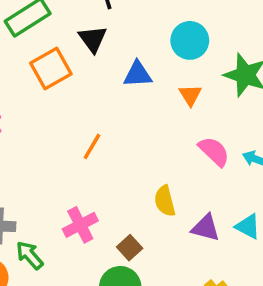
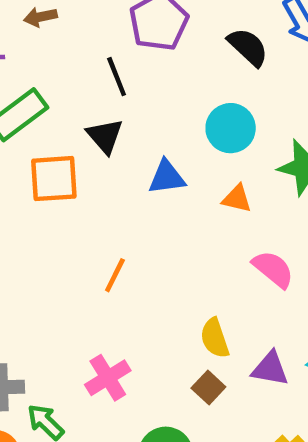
orange square: (51, 68) -> (54, 179), turned 30
orange triangle: (190, 95) -> (237, 199), turned -40
brown square: (130, 248) -> (208, 388), moved

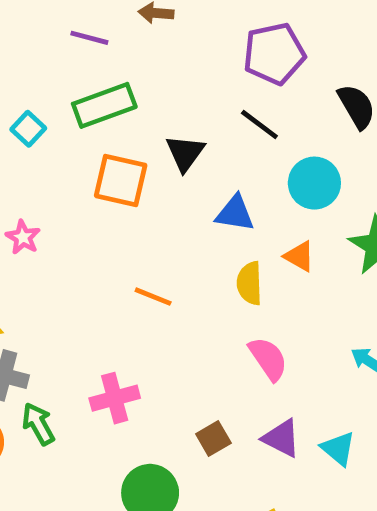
black line: (117, 77) -> (259, 124), moved, turned -48
pink semicircle: (273, 269) -> (268, 359), moved
orange line: (115, 275) -> (153, 297), turned 69
yellow semicircle: (215, 338) -> (250, 283), moved

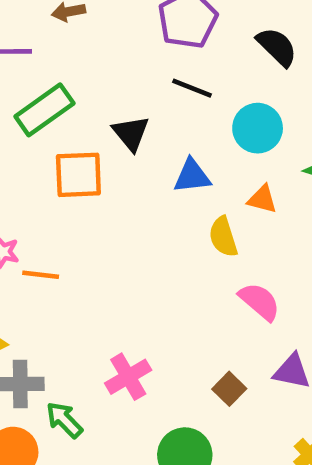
orange line: (153, 297) -> (41, 275), moved

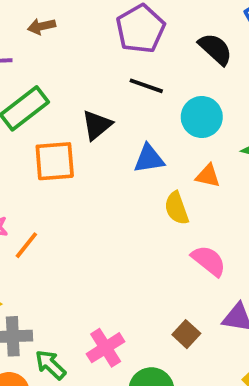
black triangle: (131, 133) -> (97, 125), turned 32
orange line: (41, 275) -> (26, 245), turned -56
pink cross: (128, 377) -> (106, 348), moved

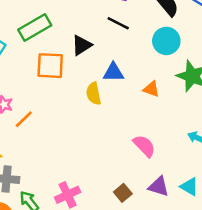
cyan circle: (202, 117) -> (166, 41), moved
yellow semicircle: (177, 208) -> (94, 94), moved

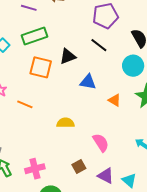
yellow semicircle: (94, 94) -> (65, 123), moved, turned 90
orange line: (24, 119) -> (25, 104), moved, turned 56
brown square: (123, 193) -> (79, 166), moved

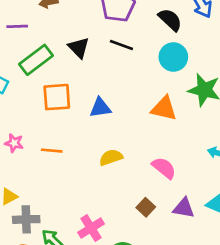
black triangle: (68, 56) -> (79, 48), moved, turned -36
blue triangle: (88, 82) -> (100, 108), moved
orange triangle: (115, 100) -> (164, 108), size x1.5

